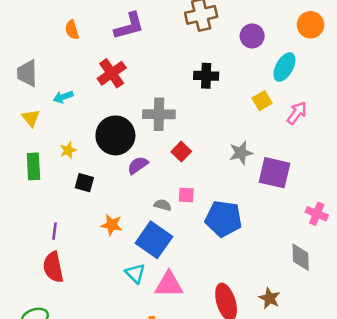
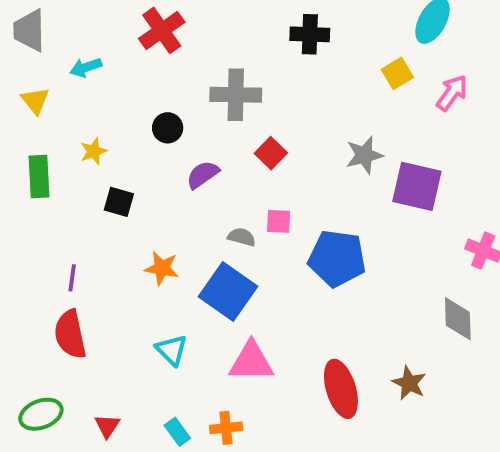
black circle: (115, 135) -> (168, 128), size x0.5
cyan triangle: (135, 273) -> (171, 350), moved

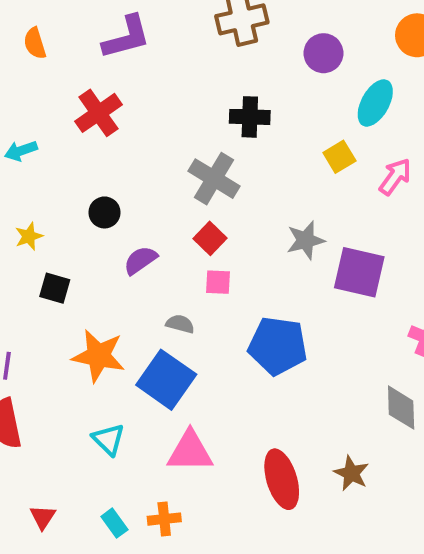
gray cross: (236, 95) -> (214, 179), moved, turned 30
pink square: (279, 221) -> (218, 282), moved
orange star: (162, 268) -> (99, 356), size x1.5

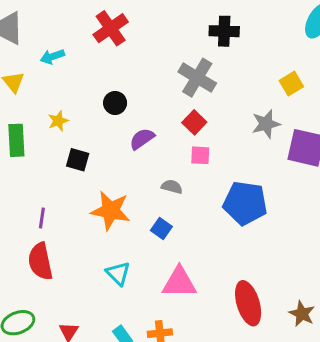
yellow square: (339, 157) -> (291, 84), moved
blue square: (166, 380) -> (161, 228), size x0.5
brown star: (351, 473) -> (302, 314), moved

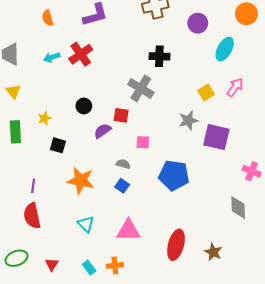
cyan arrow: (52, 57) -> (52, 57), moved
red square: (194, 122) -> (121, 115), moved, turned -35
blue square: (161, 228) -> (122, 186), moved
red ellipse: (248, 303) -> (176, 245), turned 32

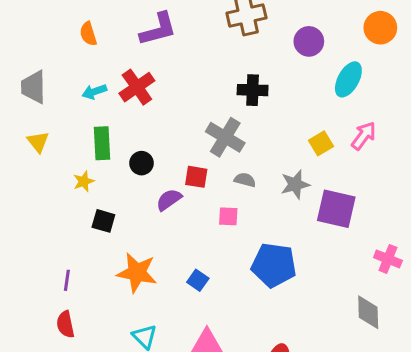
green rectangle: (15, 132) -> (102, 143), moved
gray semicircle: (123, 164) -> (245, 180), moved
red semicircle: (32, 216) -> (65, 324), size x0.7

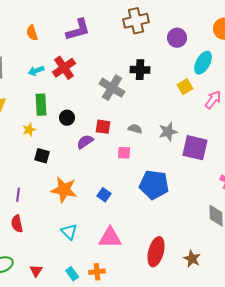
gray cross: (225, 137) -> (112, 88), moved
yellow square: (321, 143) -> (185, 87), moved

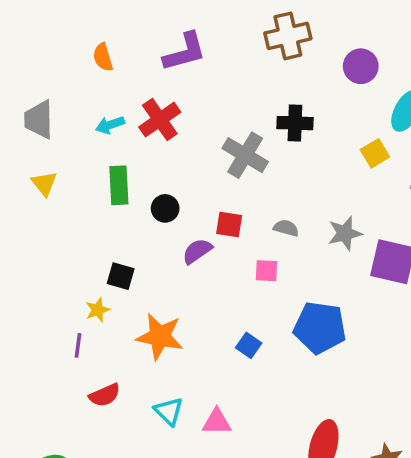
yellow star: (29, 130) -> (98, 310), moved
blue square: (104, 195) -> (249, 345), moved
red semicircle: (17, 224) -> (105, 395), moved, turned -102
pink triangle: (110, 238) -> (217, 422), moved, size x0.7

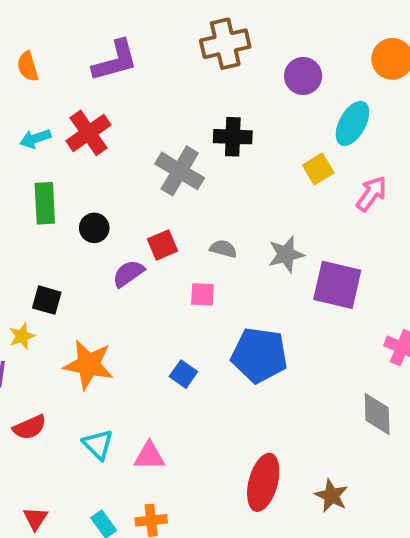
red square: (229, 224) -> (163, 245), turned -32

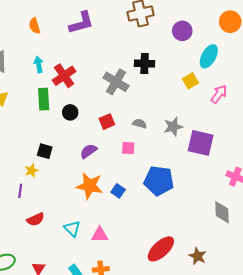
red cross: (88, 133) -> (64, 76), moved
cyan arrow: (35, 139) -> (39, 64), turned 98
purple semicircle: (128, 273) -> (89, 151), moved
orange star: (88, 365) -> (90, 186), moved
red ellipse: (263, 482) -> (161, 249), turned 32

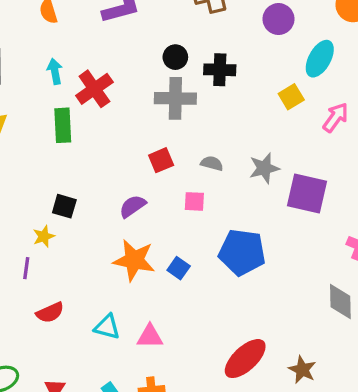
gray cross: (116, 82) -> (175, 98), turned -30
black circle: (70, 112) -> (175, 57), moved
cyan triangle: (72, 229) -> (107, 327), turned -30

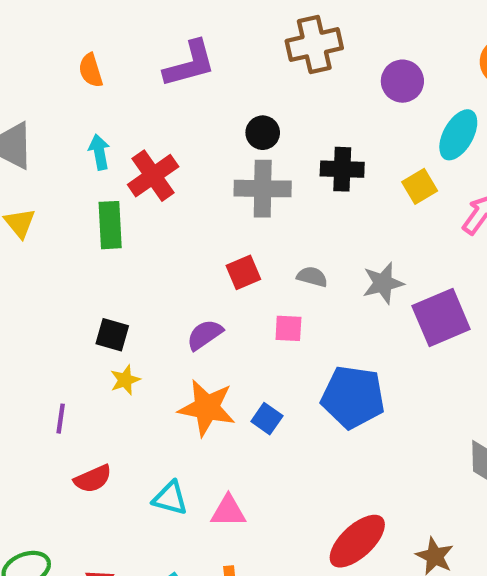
black cross: (220, 70) -> (342, 169), moved
purple square: (307, 194) -> (441, 318), turned -36
yellow star: (44, 236) -> (125, 380), moved

